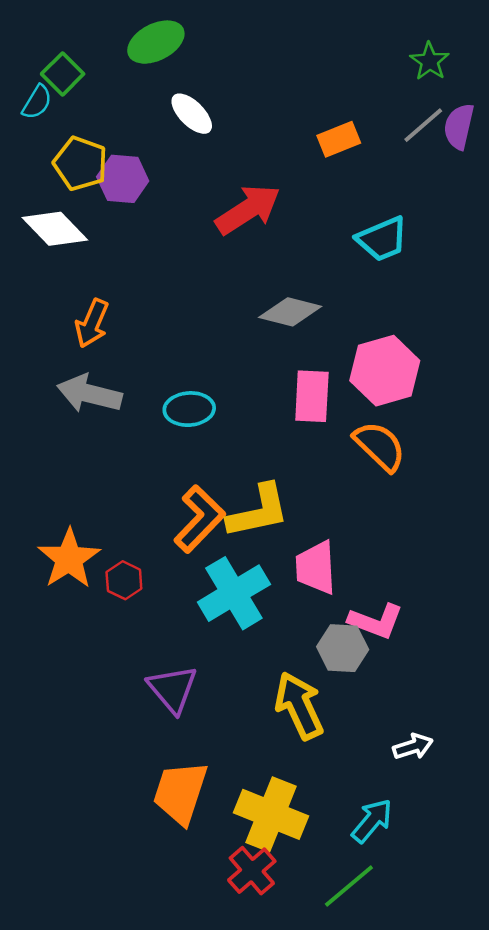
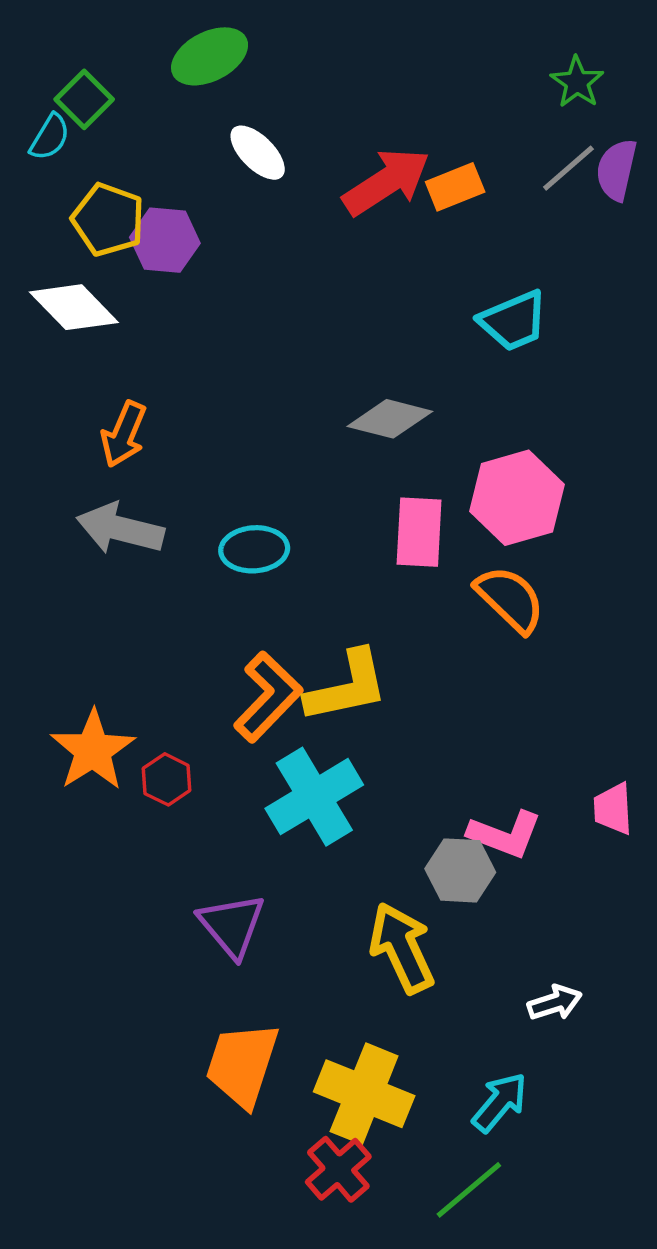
red arrow: (248, 210) -> (386, 182), moved
pink trapezoid: (316, 568) -> (613, 809), moved, size x0.7

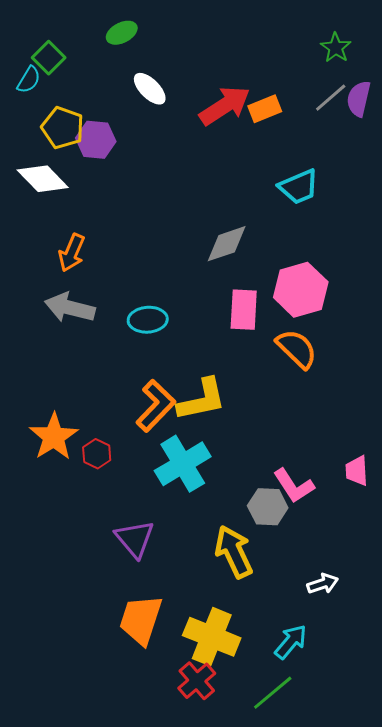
green ellipse: (210, 56) -> (122, 33), size x0.7
gray diamond: (390, 419) -> (227, 244), turned -33
pink L-shape: (505, 834) -> (294, 486), turned 36

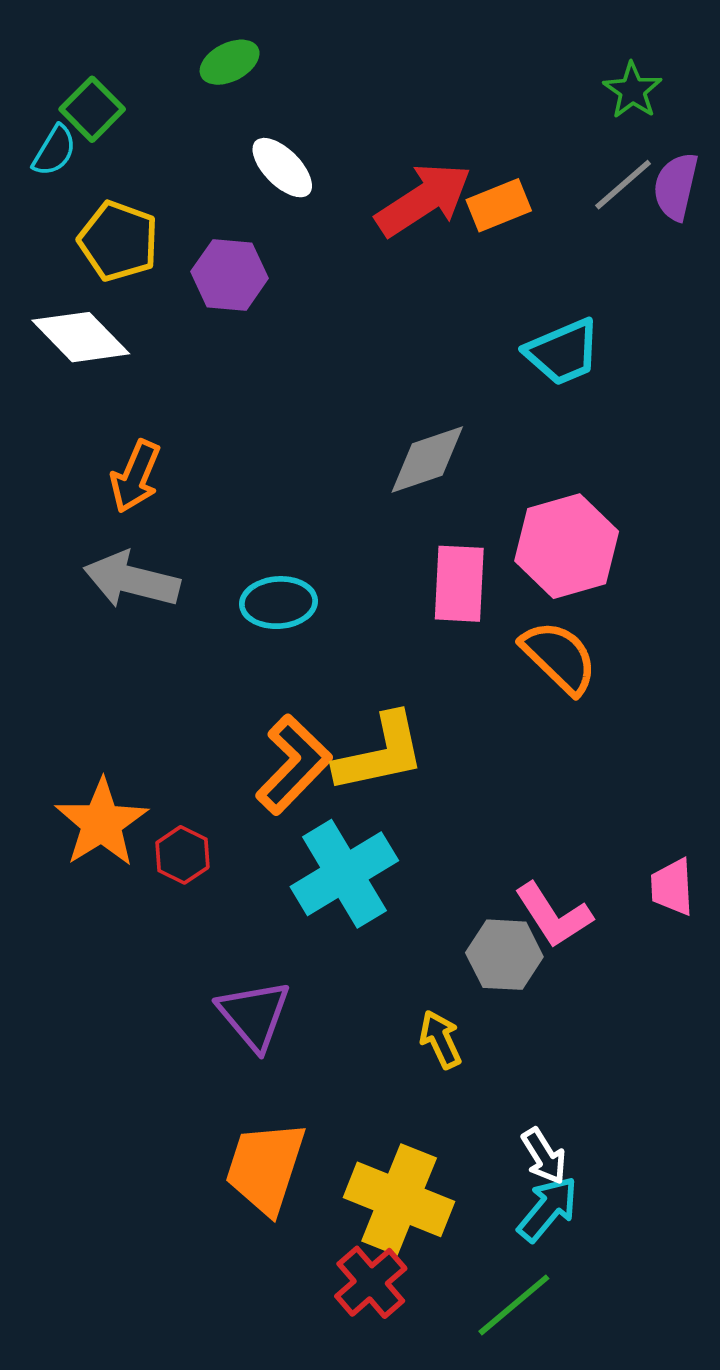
purple hexagon: (96, 140) -> (230, 275), moved
yellow arrow: (234, 552) -> (440, 1039), size x0.6
white arrow: (323, 584) -> (544, 1156), moved, turned 76

